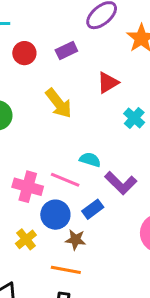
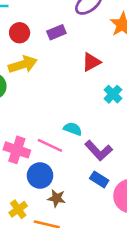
yellow arrow: (59, 103) -> (23, 64), moved, turned -72
blue rectangle: (93, 209) -> (99, 179), moved, turned 66
yellow cross: (26, 239) -> (18, 209), moved

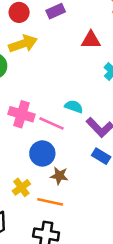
red triangle: (91, 62) -> (91, 40), turned 30
pink cross: (17, 150) -> (22, 114), moved

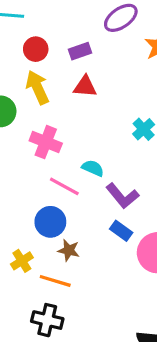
red triangle: (91, 40) -> (85, 86), moved
yellow arrow: (23, 44) -> (37, 87), turned -100
pink cross: (22, 114) -> (46, 142), moved

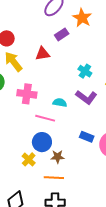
purple rectangle: (80, 51) -> (62, 34), moved
purple L-shape: (122, 196) -> (86, 97), moved
yellow cross: (22, 261) -> (29, 159), moved

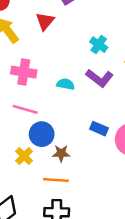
red triangle: (43, 54) -> (45, 21), turned -42
pink line: (45, 118) -> (25, 109), moved

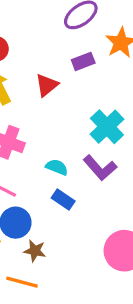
cyan cross: (99, 45) -> (107, 127), size x1.5
blue rectangle: (99, 129) -> (63, 200), moved

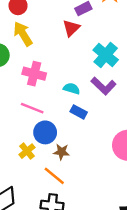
red triangle: (47, 85) -> (71, 28), moved
orange line: (22, 282) -> (54, 176), turned 30

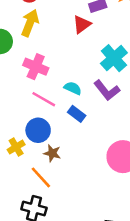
yellow arrow: (23, 34) -> (30, 23), turned 45
pink line: (32, 108) -> (44, 99), moved

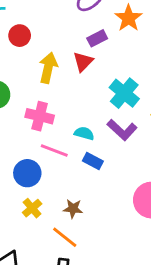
yellow arrow: (30, 23) -> (48, 68), moved
blue circle: (38, 130) -> (27, 173), moved

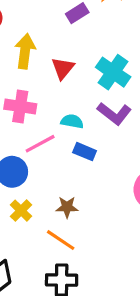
red triangle: (83, 62) -> (63, 68), moved
pink line: (54, 151) -> (40, 144), turned -44

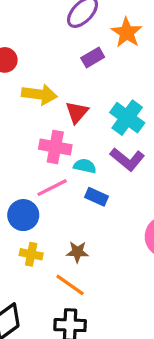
yellow arrow: (25, 51) -> (39, 94), turned 88
pink cross: (20, 106) -> (55, 147), moved
yellow cross: (21, 211) -> (31, 254), turned -35

